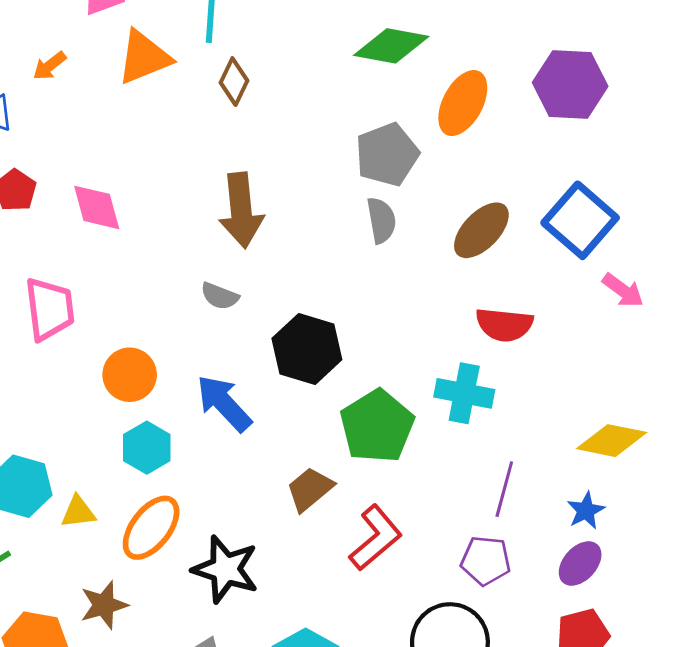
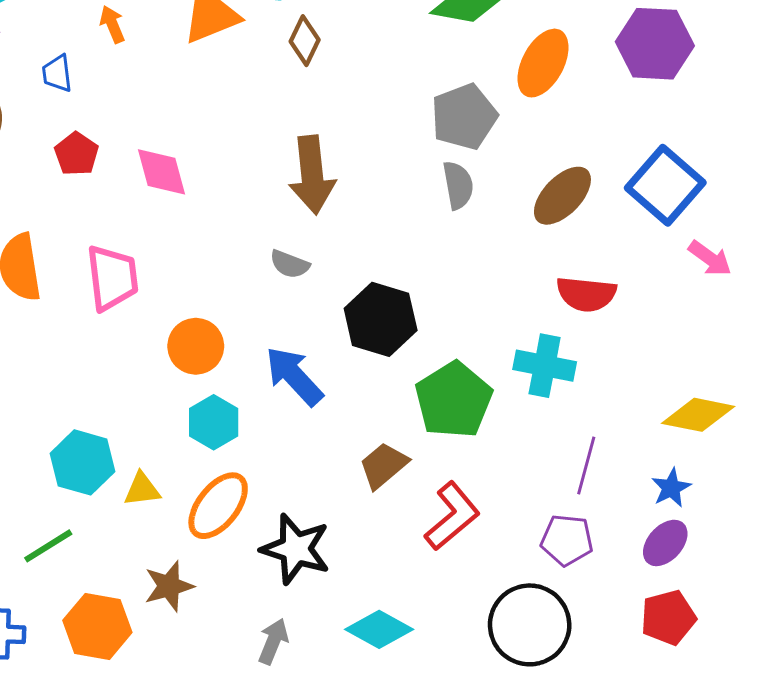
orange arrow: (50, 66) -> (112, 24), turned 105

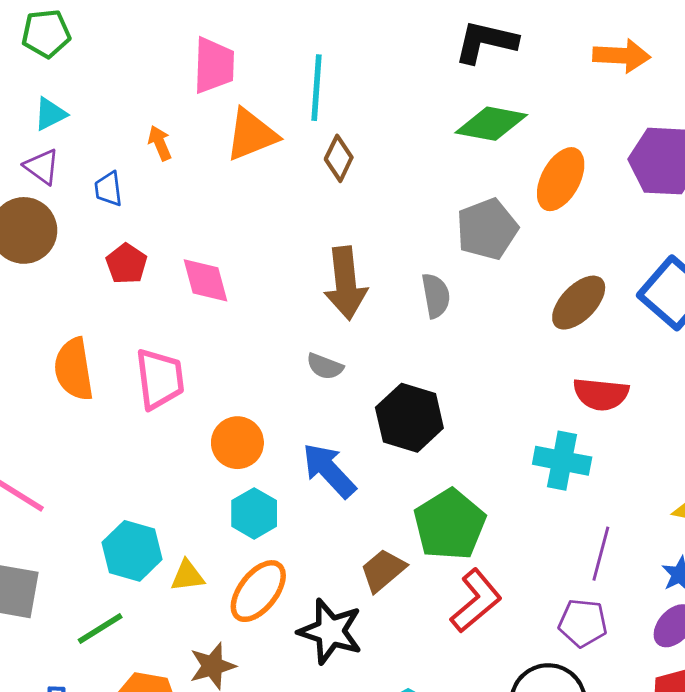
gray semicircle: (458, 185) -> (436, 296), moved
green pentagon: (454, 400) -> (450, 525), moved
brown trapezoid: (384, 465) -> (383, 570), moved

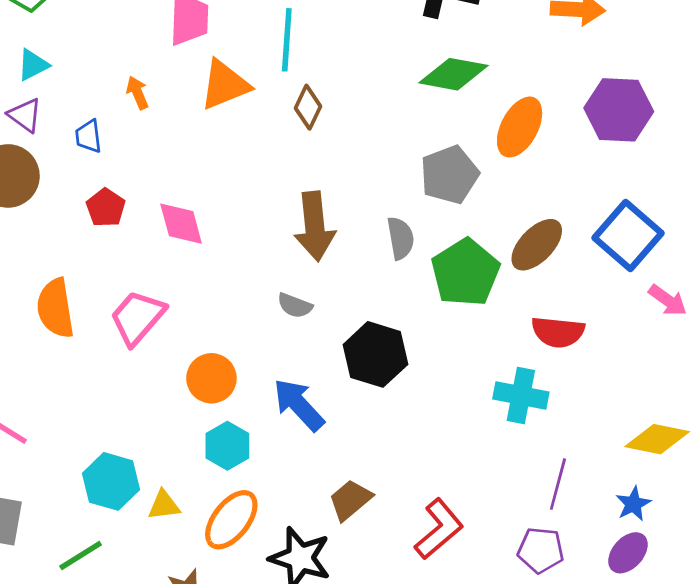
pink trapezoid: (160, 379) -> (137, 317), turned -132
green pentagon: (450, 525) -> (465, 272), moved

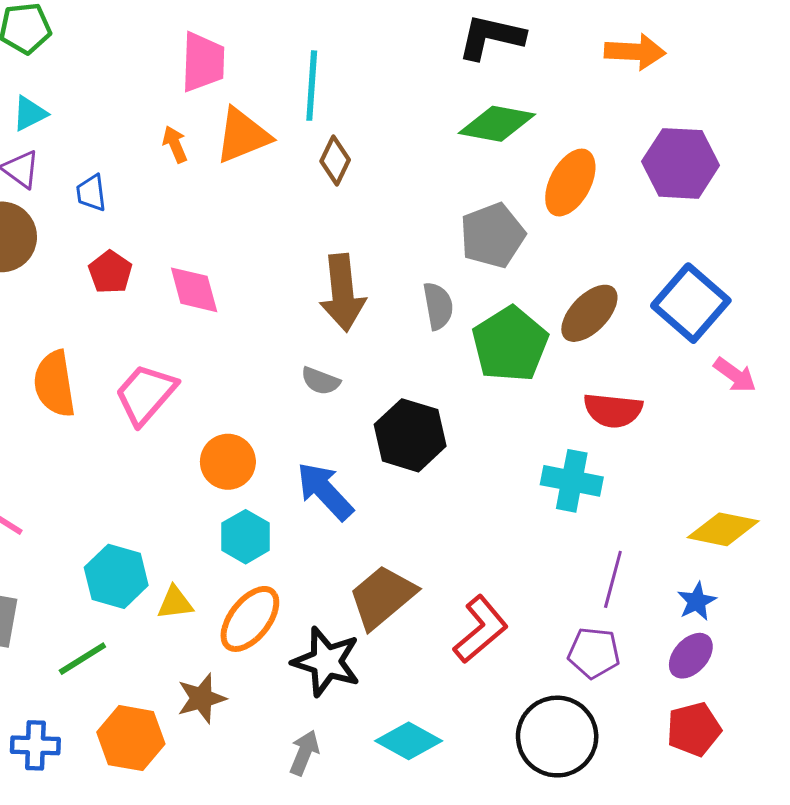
orange arrow: (137, 93) -> (175, 144), moved
brown trapezoid: (350, 500) -> (382, 597), size x1.4

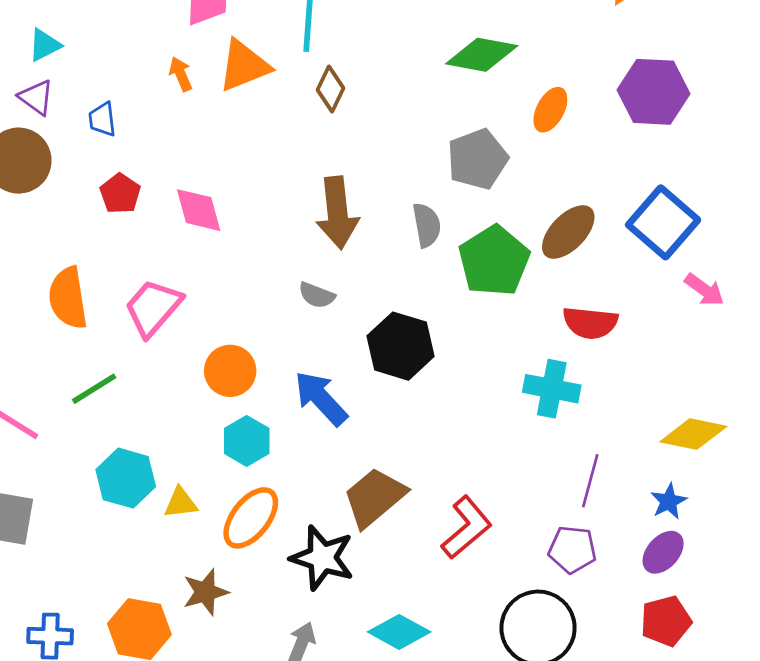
orange ellipse: (570, 183) -> (550, 110), size x0.7
green line: (82, 659) -> (94, 389), moved

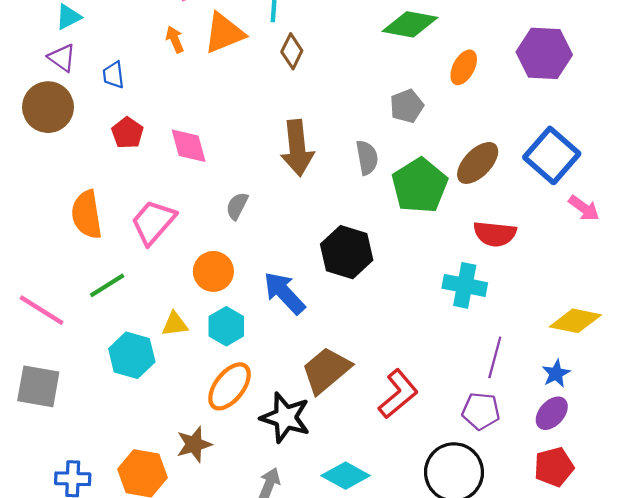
gray pentagon: (478, 159) -> (407, 106), size x0.7
gray semicircle: (317, 295) -> (237, 206), moved, turned 96
yellow triangle: (181, 503) -> (175, 324), moved

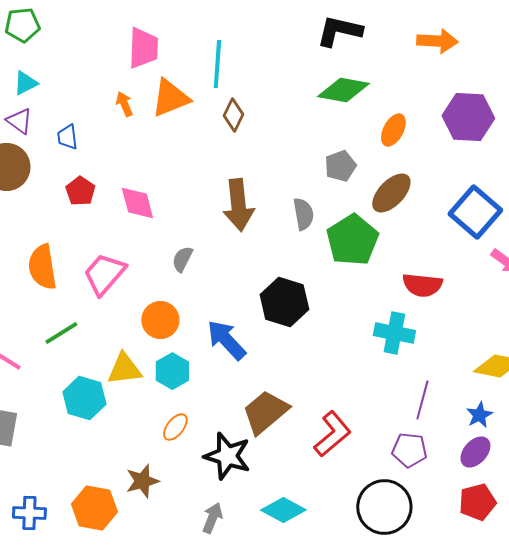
brown ellipse: (478, 163) -> (391, 193), moved
yellow triangle: (175, 324) -> (124, 369), size x1.4
orange ellipse: (230, 386) -> (175, 427), size x0.6

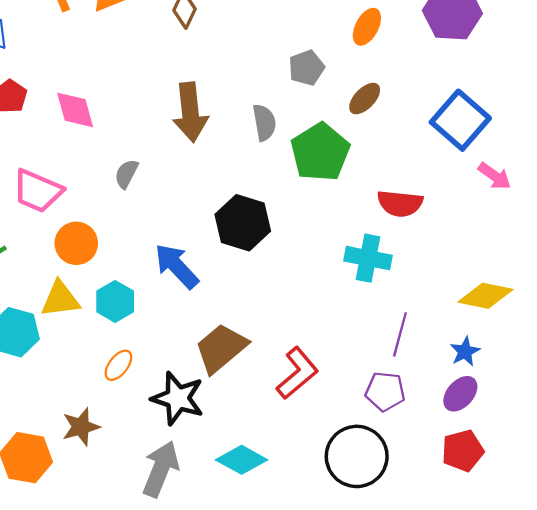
brown ellipse: (391, 193) -> (365, 99), size x0.7
pink trapezoid: (104, 274) -> (38, 191), turned -108
orange circle: (160, 320) -> (76, 243), moved
gray arrow: (212, 518) -> (161, 469), size x1.6

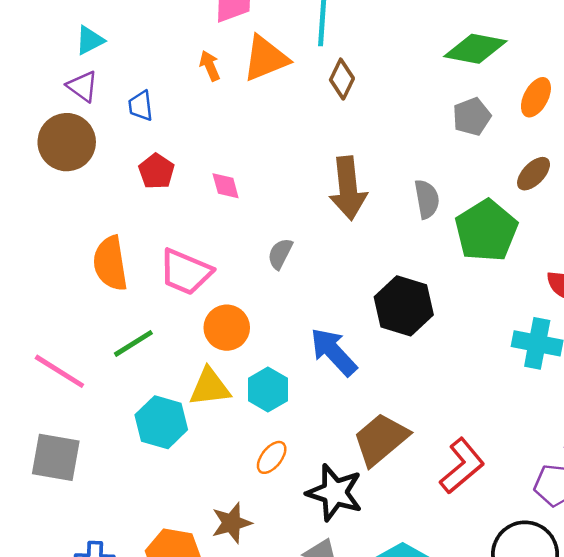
gray pentagon: (306, 68) -> (472, 117), moved
pink diamond: (75, 110) -> (226, 186), size x0.7

